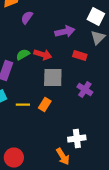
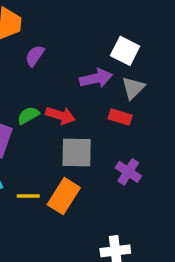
white square: (96, 16) -> (125, 51), moved
gray triangle: (98, 38) -> (133, 88), moved
orange rectangle: (45, 104) -> (64, 196), size x1.5

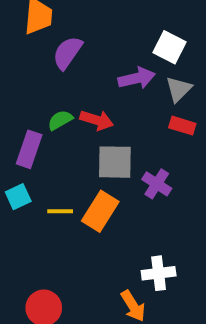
purple semicircle: (35, 56) -> (67, 53), size x1.4
red rectangle: (120, 117) -> (182, 126), moved
purple cross: (128, 172) -> (157, 184), moved

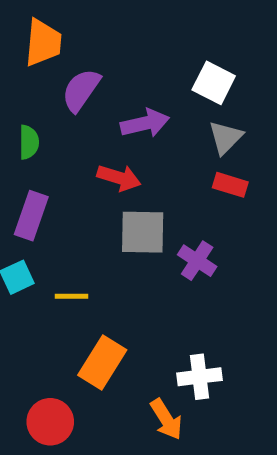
purple arrow: (137, 78) -> (145, 123), moved
green semicircle: (60, 120) -> (29, 142), moved, turned 120
orange rectangle: (100, 211) -> (102, 363), moved

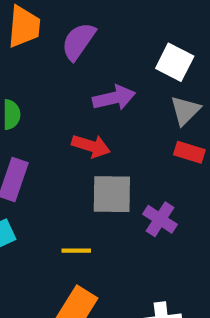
purple semicircle: (81, 90) -> (78, 41), moved
yellow line: (72, 296) -> (76, 251), moved

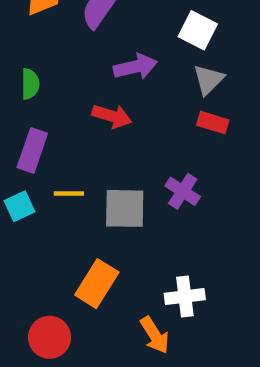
gray square: (112, 194) -> (125, 208), moved
yellow line: (76, 251) -> (69, 193), moved

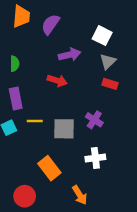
purple rectangle: (32, 150) -> (16, 98), turned -30
orange rectangle: (97, 284) -> (49, 168), turned -70
white cross: (185, 296) -> (95, 158), moved

